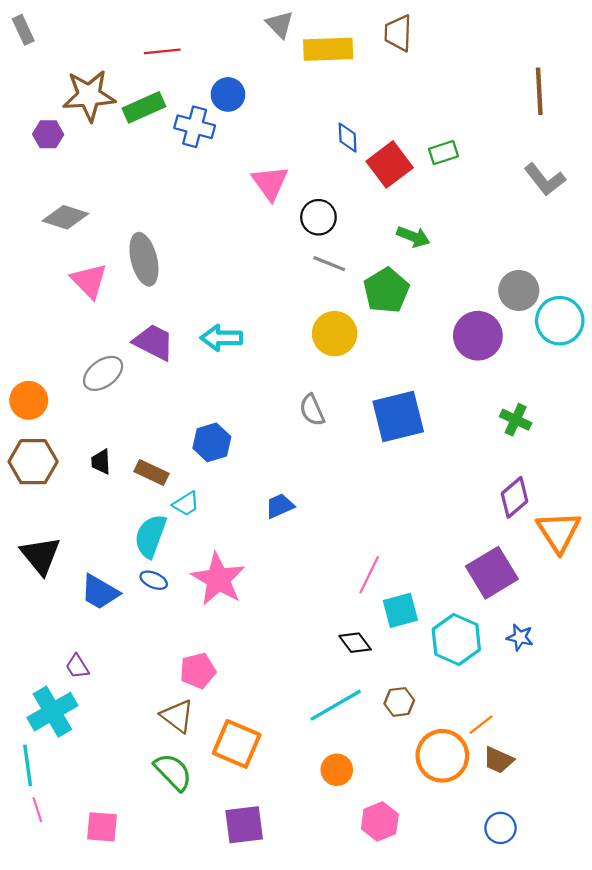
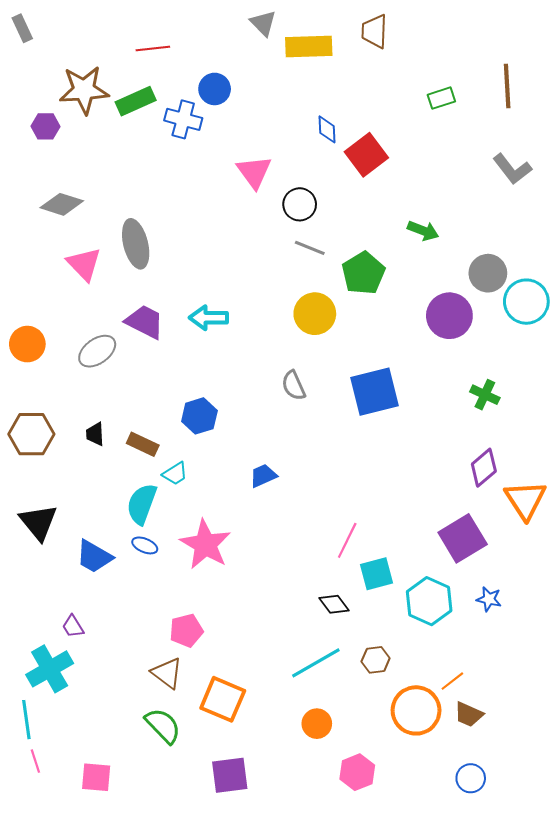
green rectangle: (443, 153) -> (441, 98), moved
green arrow: (413, 237) -> (423, 231), moved
orange circle: (29, 400) -> (27, 344), moved

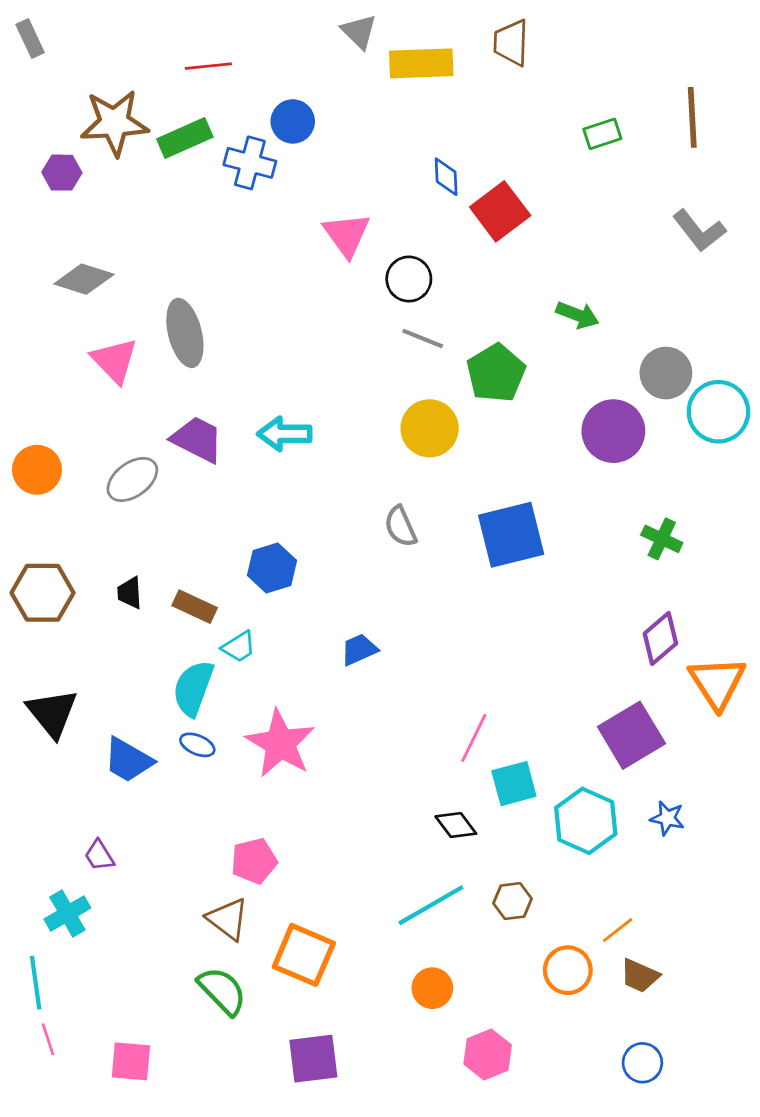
cyan cross: (50, 669) -> (67, 914), size x0.7
orange circle: (416, 710) -> (568, 970), size x0.7

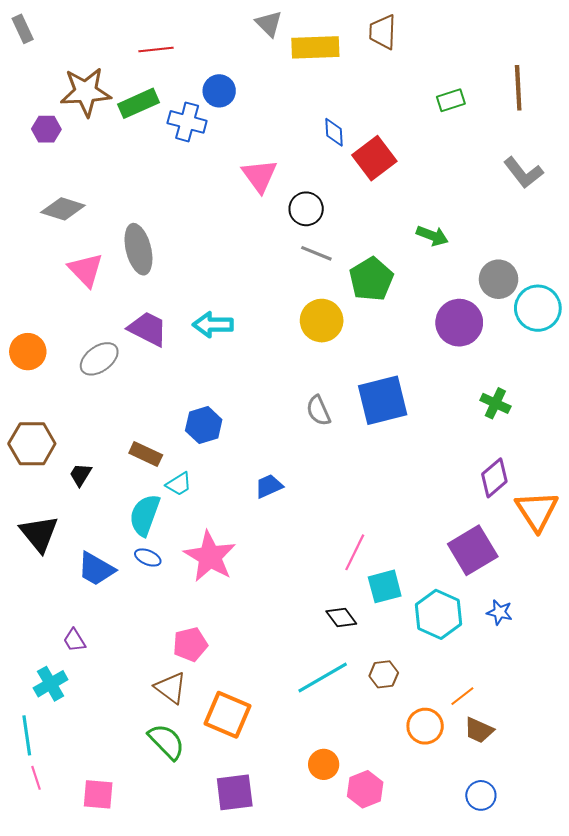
gray semicircle: (401, 526) -> (318, 411), moved
black trapezoid: (130, 593) -> (81, 475), moved, turned 35
orange circle: (432, 988) -> (324, 764), moved

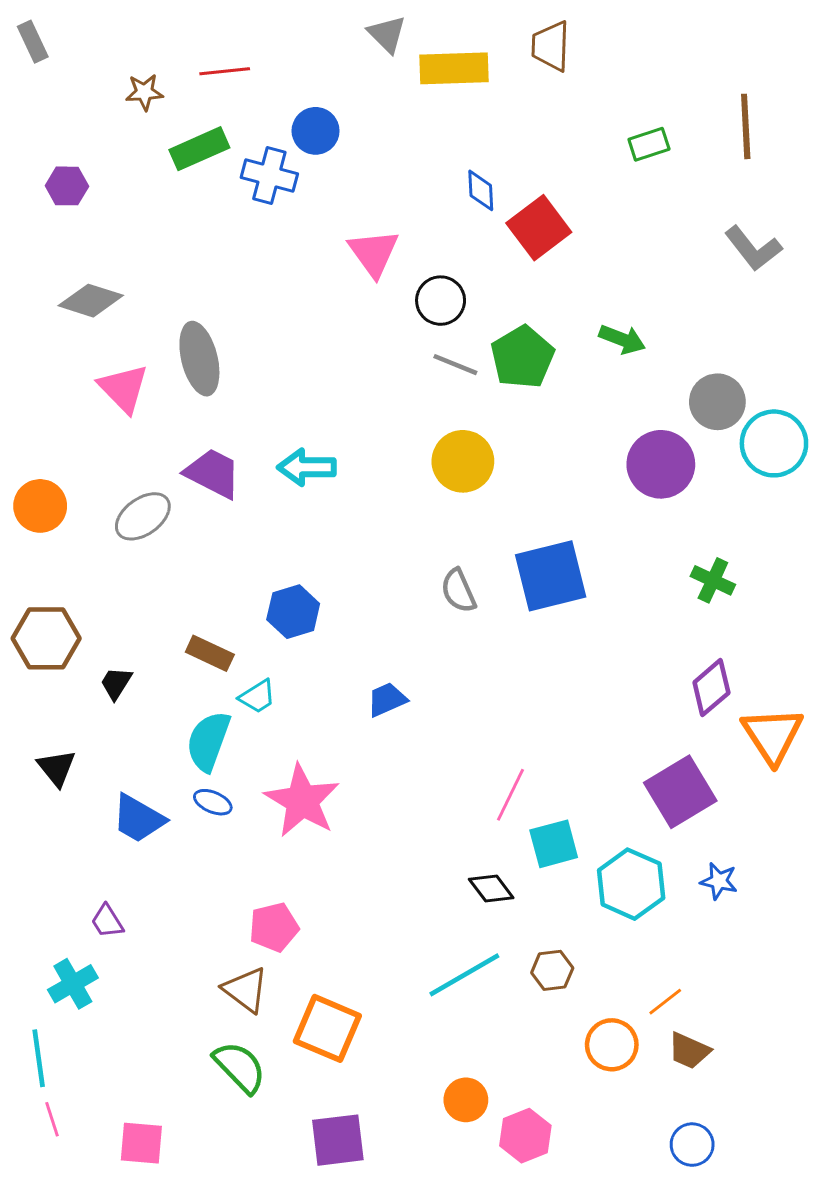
brown star: (86, 92) -> (144, 92), moved, size x0.5
green pentagon: (371, 279) -> (522, 357), moved
black triangle: (39, 534) -> (57, 768), size x0.7

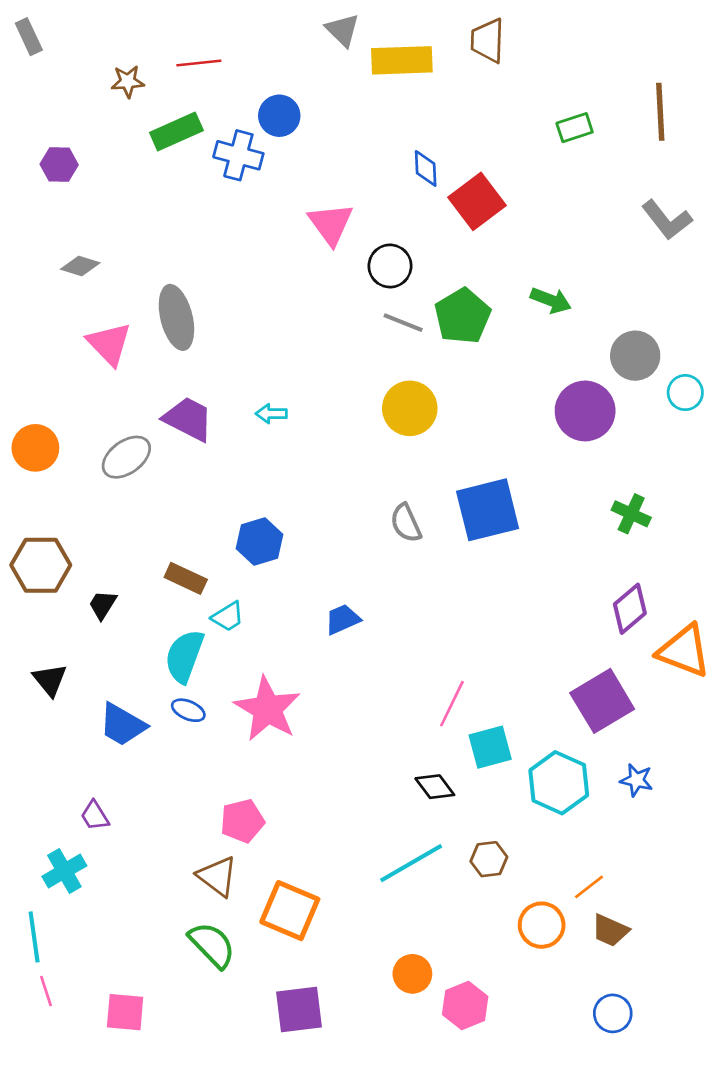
gray diamond: (91, 301) -> (80, 266), size x0.7
cyan circle: (774, 443) -> (685, 393), size x0.6
cyan arrow: (307, 467) -> (271, 414), size x0.6
orange triangle: (772, 735) -> (684, 651), turned -36

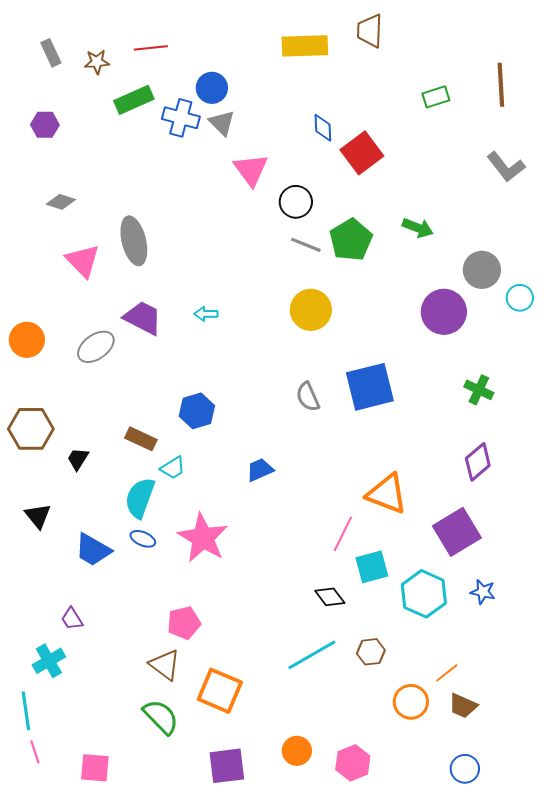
gray triangle: (343, 30) -> (222, 123), moved
gray rectangle: (29, 37) -> (51, 53), moved
orange triangle: (684, 651) -> (387, 494), moved
orange circle: (412, 974) -> (297, 751), moved

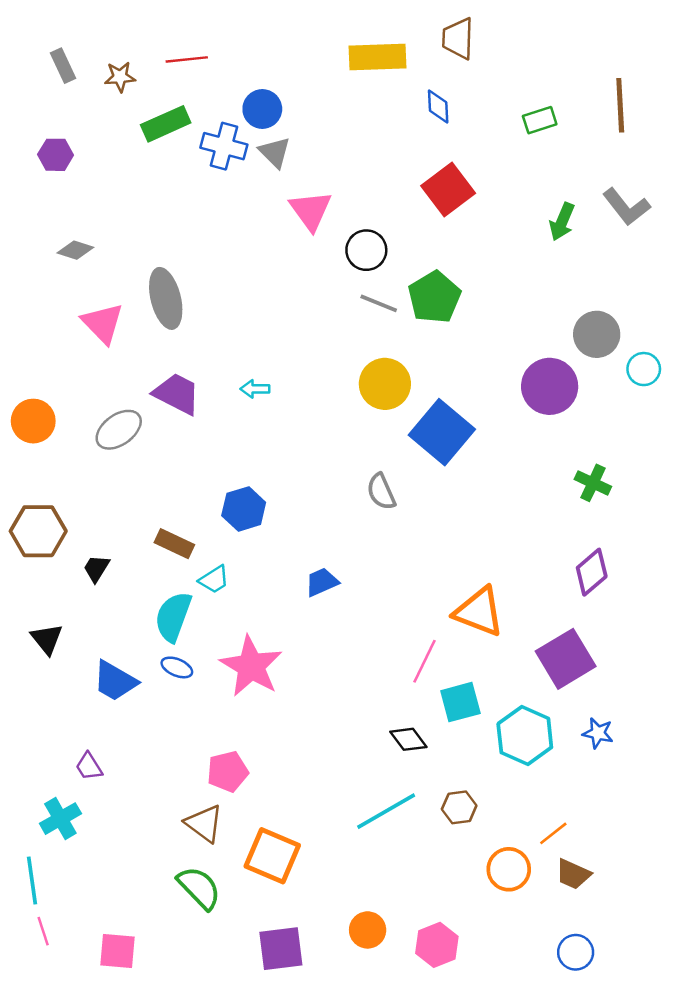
blue diamond: (323, 128) -> (438, 106), moved
green arrow: (418, 228) -> (562, 222), moved, turned 92
blue square: (370, 387) -> (442, 432), moved, turned -36

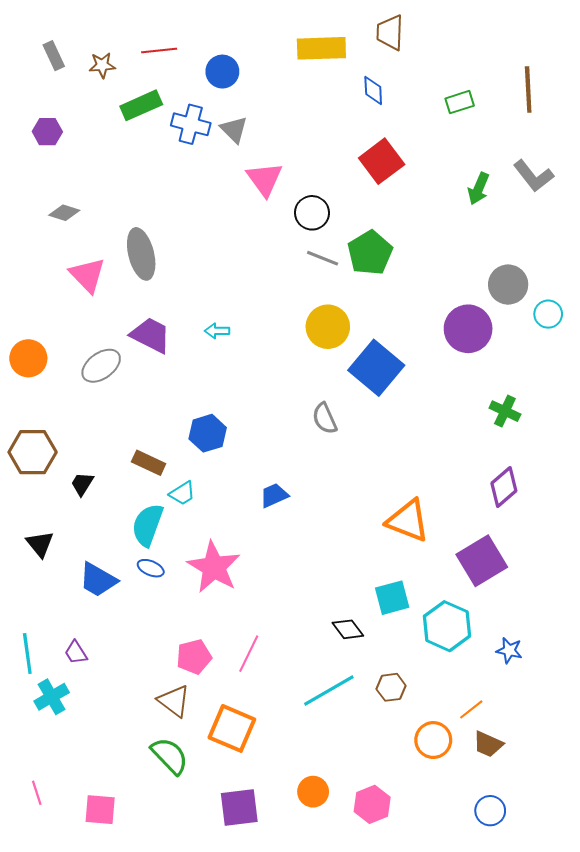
blue circle: (262, 109) -> (222, 72), moved
pink line: (425, 661) -> (249, 654), moved
blue star: (598, 733) -> (509, 650), moved
cyan line: (32, 880) -> (27, 654), moved

